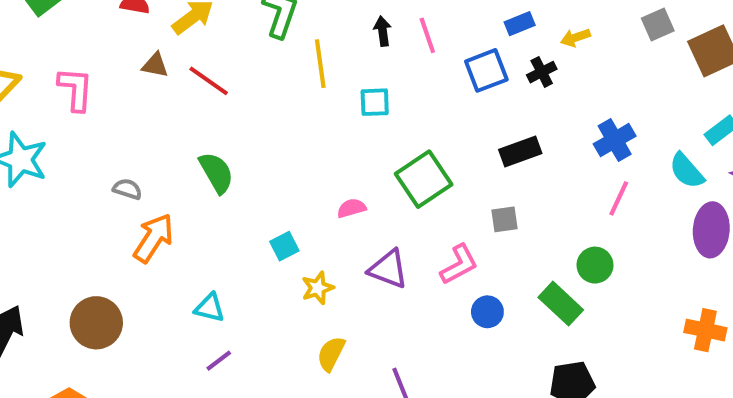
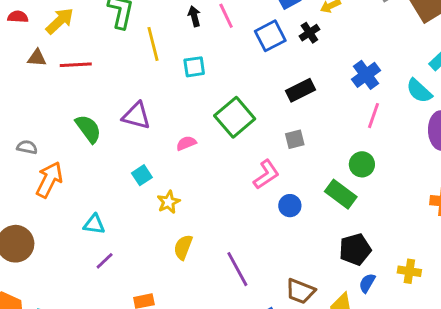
red line: (209, 81) -> (76, 65), turned -32
purple triangle: (388, 269) -> (136, 116), moved

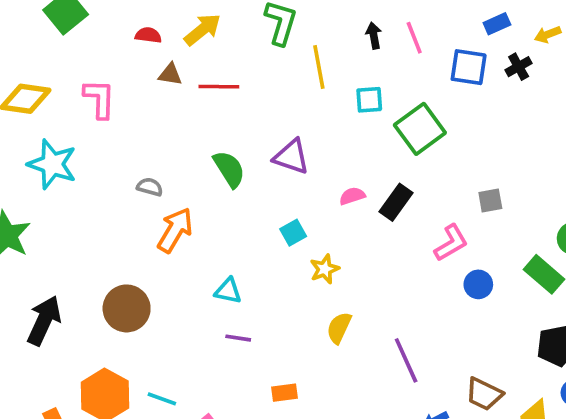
red semicircle: (18, 17) -> (148, 35), moved
blue square: (270, 36) -> (469, 67), turned 32
black rectangle: (301, 90) -> (396, 202), moved, turned -32
green square: (235, 117) -> (420, 129), moved
purple line: (105, 261) -> (238, 338), turned 48

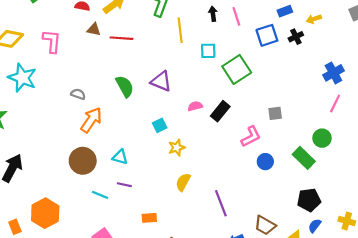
blue square: (469, 67) -> (267, 35), turned -30
brown circle: (127, 308) -> (83, 161), moved
cyan line: (162, 399) -> (100, 195), moved

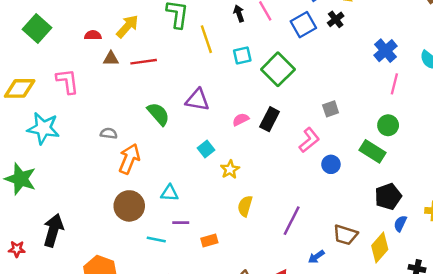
purple line: (221, 203) -> (292, 221), turned 60
orange rectangle: (149, 218) -> (209, 240), moved

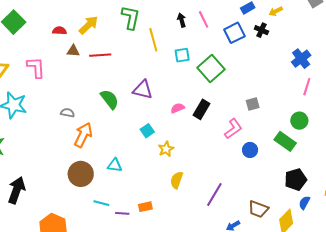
black cross: (336, 19) -> (261, 30), turned -32
purple line: (181, 223) -> (122, 213), moved

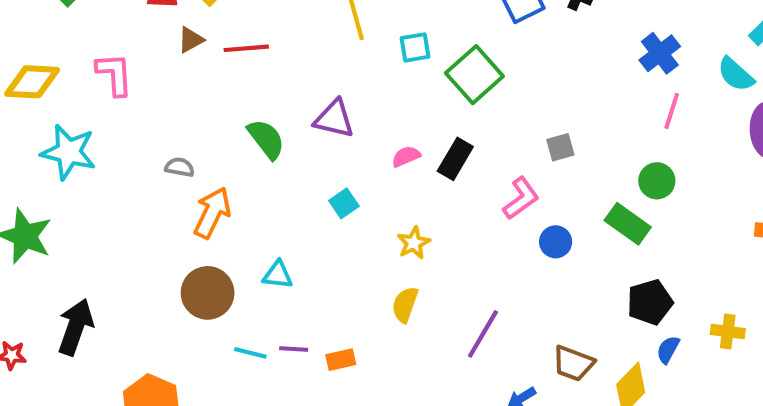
brown triangle: (73, 51) -> (191, 40), turned -32
yellow star: (166, 149) -> (414, 243), moved
purple line: (122, 213) -> (294, 349), moved

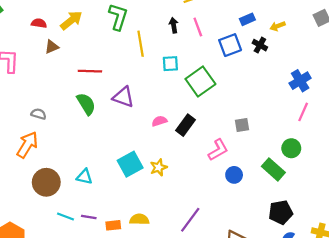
red line: (246, 48) -> (90, 71), moved
cyan square: (344, 203) -> (130, 164), moved, size x1.6
orange arrow: (212, 213) -> (27, 145), moved
yellow semicircle: (405, 305) -> (139, 219), moved, turned 66

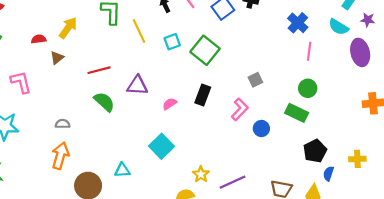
pink semicircle: (159, 121) -> (170, 104), moved
yellow star: (159, 167) -> (201, 174), moved
purple line: (190, 220) -> (232, 182), turned 45

